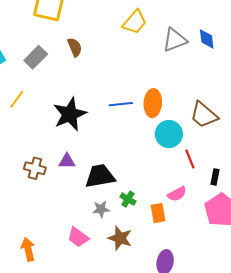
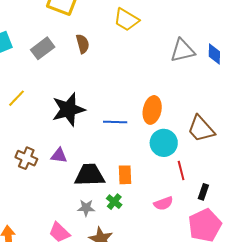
yellow trapezoid: (135, 22) -> (126, 20), moved, turned 72
yellow line: (17, 99) -> (16, 98), moved
blue line: (121, 104) -> (115, 122), moved
orange rectangle: (158, 213) -> (125, 175), moved

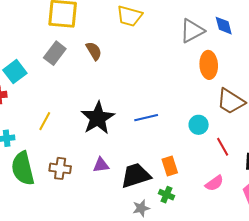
gray rectangle: (43, 48) -> (55, 53), moved
orange ellipse: (152, 110) -> (209, 65), moved
cyan circle: (164, 143) -> (199, 125), size x0.7
brown cross: (26, 158) -> (60, 168), moved

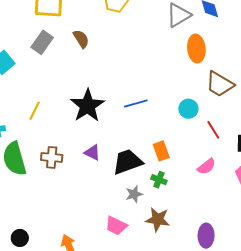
purple triangle: (101, 165) -> (92, 153), turned 36

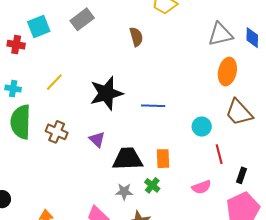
brown semicircle: (81, 39) -> (136, 37), moved

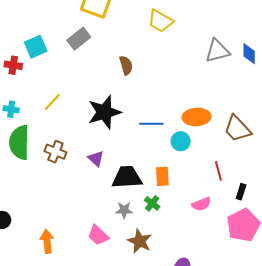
brown semicircle: (136, 37) -> (126, 65), moved
orange ellipse: (227, 72) -> (197, 117), moved, turned 76
cyan circle: (202, 127) -> (181, 141), moved

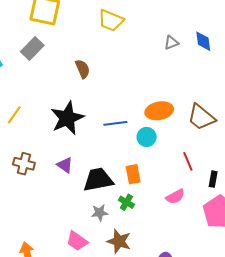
gray triangle: (217, 51) -> (171, 43), size x0.6

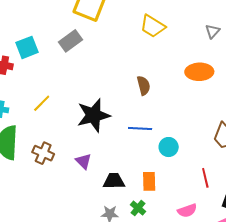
gray triangle: (171, 43) -> (213, 31), moved, turned -35
brown semicircle: (83, 69) -> (144, 86), moved
orange ellipse: (159, 111) -> (199, 72), moved
black trapezoid: (98, 180) -> (114, 181), size x0.7

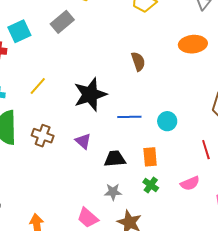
blue line: (140, 128) -> (129, 117), moved
green cross: (138, 208) -> (151, 185), moved

